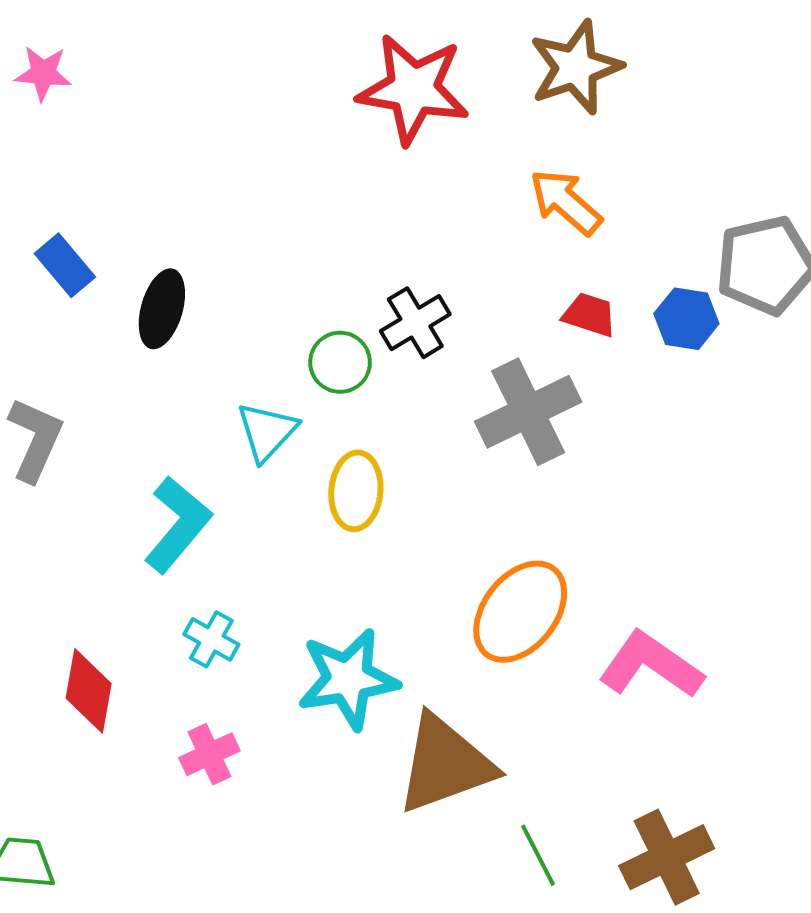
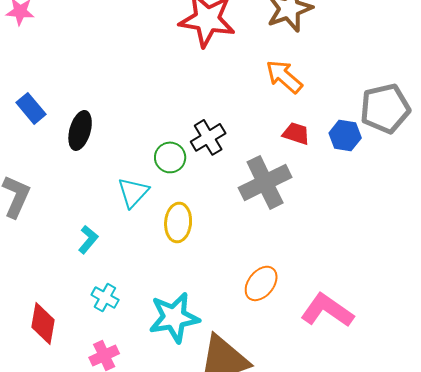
cyan L-shape: (178, 525) -> (88, 239), size x0.6
orange ellipse: (520, 612) -> (261, 283), size x0.7

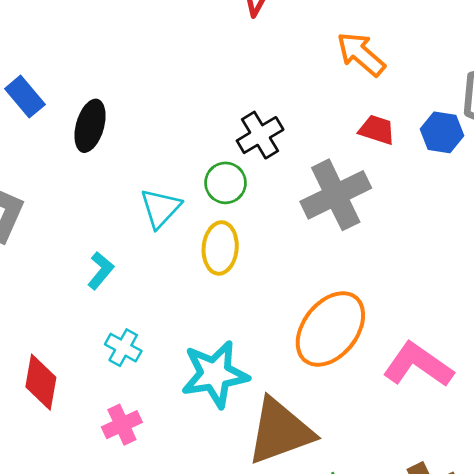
green circle: (170, 157) -> (225, 183), moved
orange ellipse: (261, 283) -> (330, 329), size x1.6

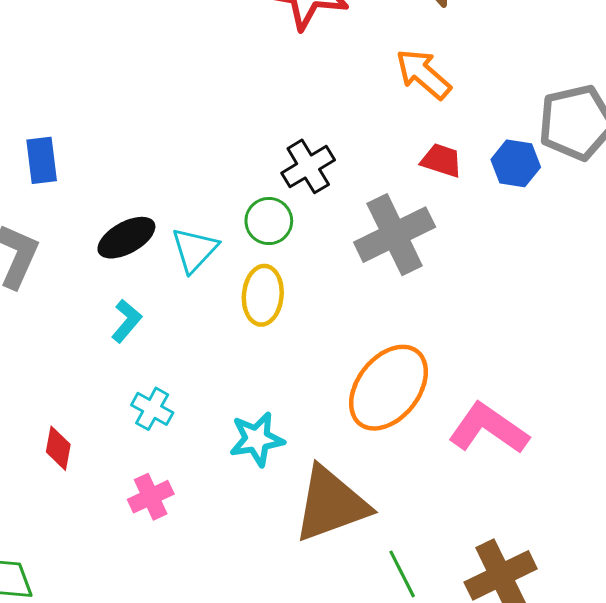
blue rectangle: (25, 97) -> (42, 160), moved, turned 33
black ellipse: (90, 126) -> (126, 238), moved, turned 45
cyan star: (215, 374) -> (257, 439), size x0.7
red diamond: (41, 382) -> (58, 448), size x0.7

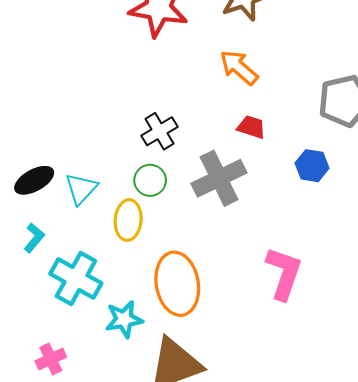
blue hexagon: (516, 163) -> (312, 166), moved
green circle: (269, 221) -> (150, 180), moved
orange ellipse: (388, 388) -> (177, 284), moved, turned -48
cyan cross: (152, 409) -> (76, 279), moved, size x1.8
pink L-shape: (488, 429) -> (284, 273), moved, turned 74

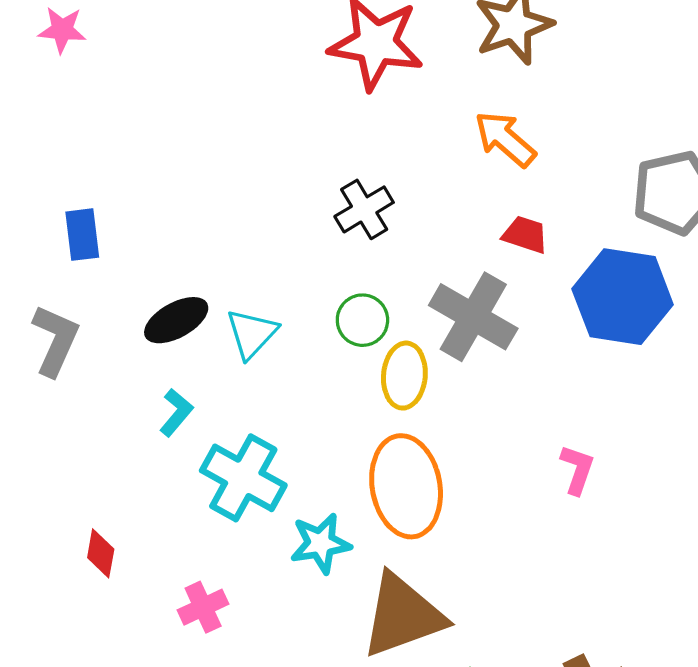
black cross: (159, 131) -> (364, 209), moved
blue hexagon: (312, 166) -> (623, 297), size x1.8
gray cross: (219, 178) -> (473, 317), turned -34
yellow ellipse: (128, 220) -> (404, 376), moved
pink L-shape: (284, 273) -> (577, 470), size x0.6

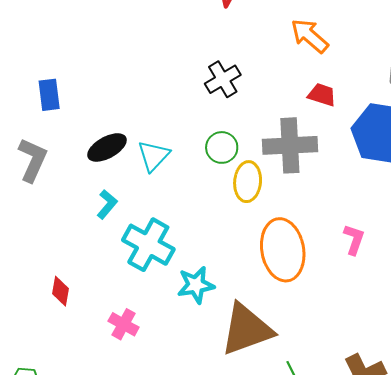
gray cross: (473, 317) -> (290, 145), turned -33
orange ellipse: (406, 486) -> (283, 250), moved
pink cross: (203, 607) -> (124, 324), turned -36

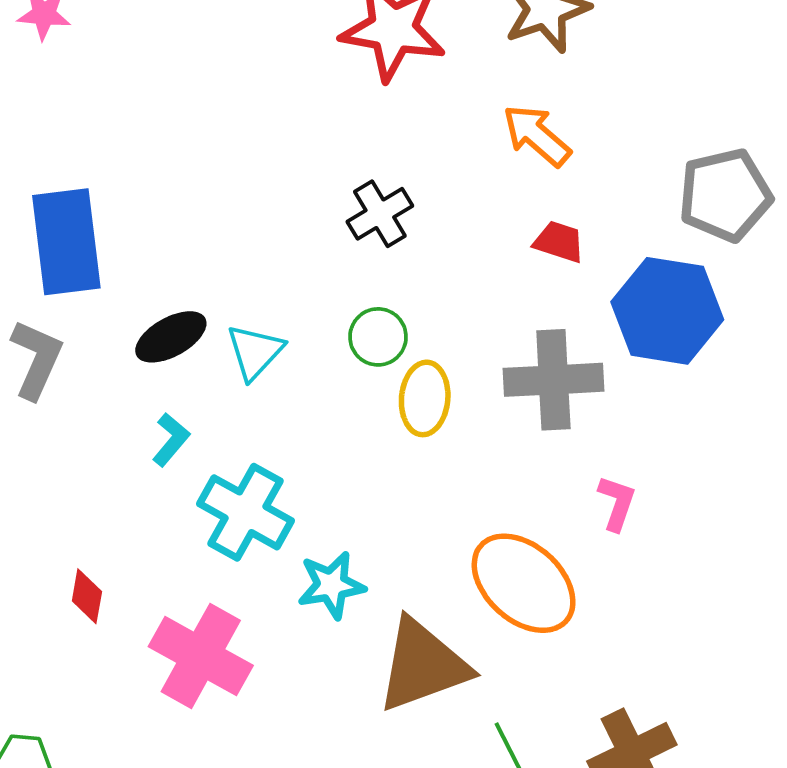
blue rectangle: (49, 95) -> (66, 242), size x1.8
gray cross: (290, 145) -> (553, 380), moved
orange ellipse: (283, 250) -> (524, 583), moved, turned -38
pink cross: (124, 324) -> (201, 656), size x1.8

